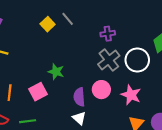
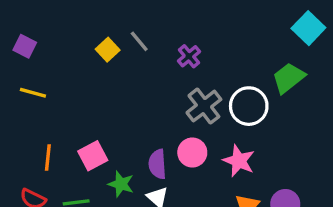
purple cross: (108, 34) -> (189, 56), moved, turned -32
green star: (56, 72) -> (121, 184), moved

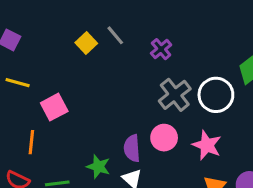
pink square: (93, 156) -> (54, 107), moved

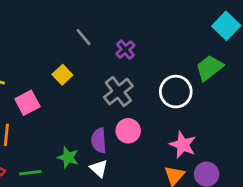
yellow square: (86, 43) -> (62, 75), moved
gray cross: (175, 95) -> (118, 92), moved
pink star: (207, 145) -> (183, 145), moved

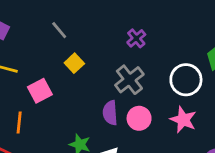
gray line: (83, 37) -> (59, 30), moved
purple semicircle: (99, 141) -> (110, 113), moved
pink star: (183, 145) -> (183, 120), moved

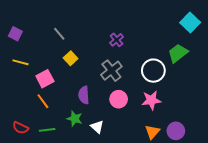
purple semicircle: (110, 113) -> (84, 95), moved
pink star: (183, 120) -> (151, 100), turned -30
orange line: (19, 122) -> (43, 101), moved, turned -42

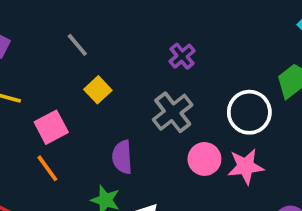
pink circle: (119, 99) -> (204, 159), moved

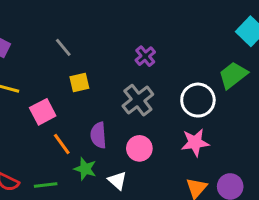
yellow square: (98, 90) -> (79, 82), turned 30
pink circle: (204, 159) -> (139, 148), moved
orange line: (47, 168) -> (62, 144), moved

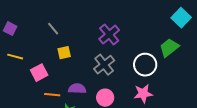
purple cross: (145, 56) -> (109, 35), size x1.5
purple semicircle: (98, 135) -> (77, 89), turned 96
orange line: (62, 144) -> (52, 95), turned -49

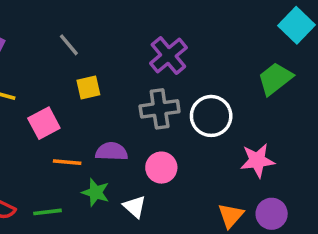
gray cross: (104, 65) -> (160, 109), turned 30
white circle: (145, 65) -> (211, 116), moved
pink star: (143, 94) -> (257, 160), moved

